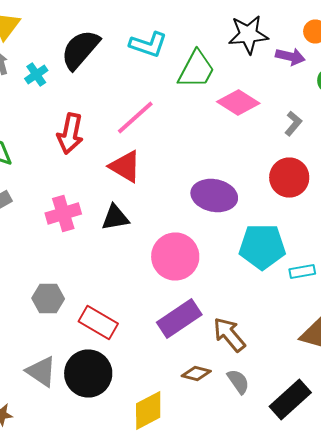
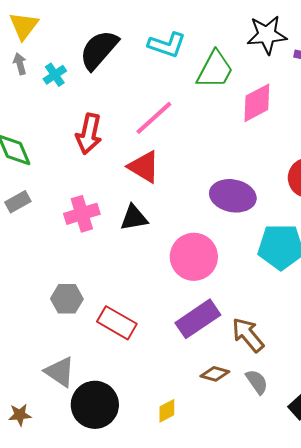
pink diamond: (238, 102) -> (257, 103), turned -60
black circle: (88, 374) -> (95, 405), moved
yellow diamond: (148, 410) -> (167, 411), size x0.6

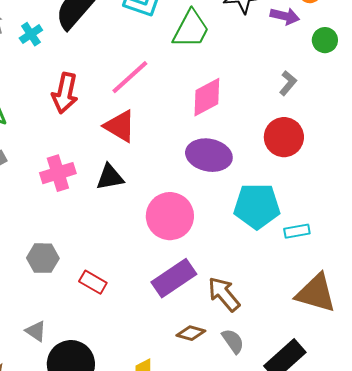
pink diamond: (257, 103) -> (207, 97), moved
red rectangle: (117, 323) -> (93, 282), size x0.7
gray triangle: (60, 372) -> (36, 331), size x0.7

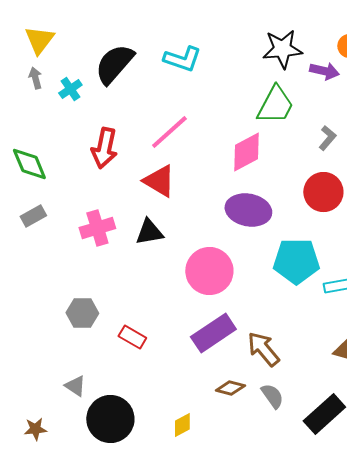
green trapezoid: (191, 29) -> (275, 105), moved

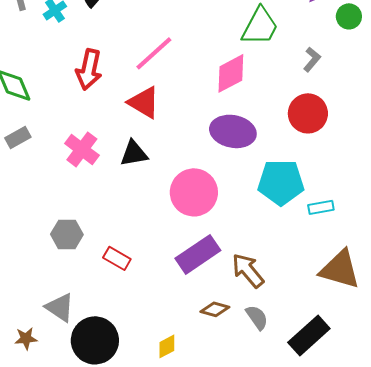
pink cross: (97, 228) -> (82, 149), turned -36
gray triangle: (75, 386) -> (60, 307), size x1.4
brown star: (35, 429) -> (26, 338), moved

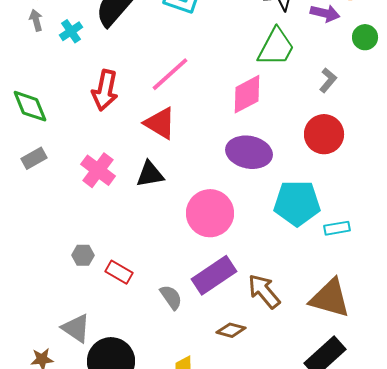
gray hexagon: (67, 234) -> (83, 255), size x0.7
red rectangle: (117, 258) -> (119, 272), moved
brown triangle: (340, 269) -> (330, 298), moved
gray semicircle: (257, 317) -> (171, 297), moved

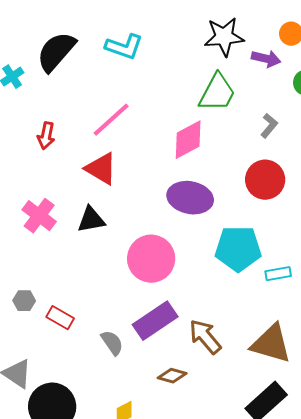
red arrow: (105, 90) -> (46, 136), size x0.7

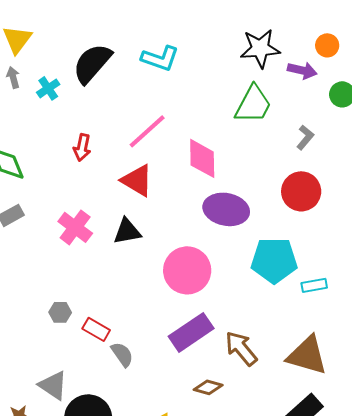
pink diamond: (188, 140) -> (202, 158), moved, turned -63
gray semicircle: (112, 343) -> (122, 354), moved

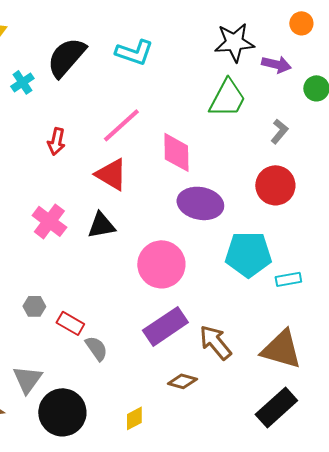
orange circle: (327, 45) -> (301, 23), moved
gray triangle: (53, 385) -> (27, 379), turned 32

